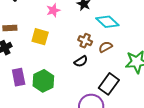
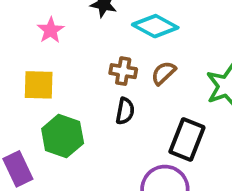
black semicircle: (81, 61) -> (125, 111), turned -32
green hexagon: (43, 81) -> (63, 136), moved

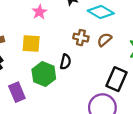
black semicircle: (125, 111) -> (65, 62), moved

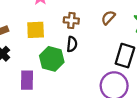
brown cross: (81, 38) -> (71, 20), moved
purple rectangle: (17, 92) -> (27, 80), turned 30

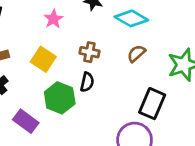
yellow square: (36, 30) -> (43, 59), turned 30
purple rectangle: (27, 80) -> (26, 121), turned -60

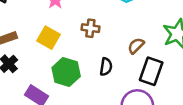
brown semicircle: (136, 54) -> (136, 46), moved
black semicircle: (87, 82) -> (106, 67), moved

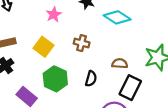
brown semicircle: (136, 46) -> (120, 63), turned 42

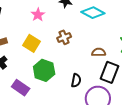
brown cross: (82, 43) -> (64, 37), turned -32
black semicircle: (91, 79) -> (76, 80), moved

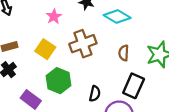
brown cross: (64, 37) -> (83, 44), size x1.6
brown semicircle: (99, 52) -> (124, 53), moved, turned -88

